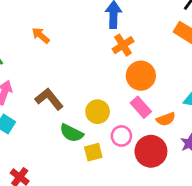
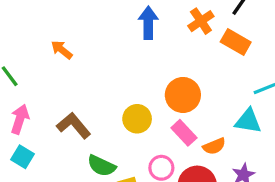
orange cross: (123, 45) -> (201, 21), moved
yellow circle: (98, 112) -> (137, 119), moved

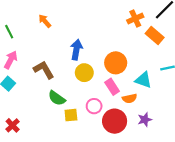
blue arrow: (148, 23) -> (76, 50), moved
cyan triangle: (248, 121) -> (143, 80), moved

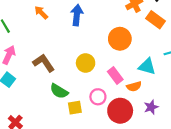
blue arrow: (76, 50) -> (77, 15), moved
orange circle: (116, 63) -> (120, 39), moved

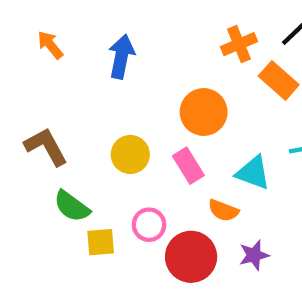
pink rectangle: (115, 76) -> (188, 166), moved
orange semicircle: (134, 86) -> (223, 210), turned 32

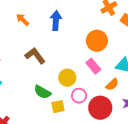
brown L-shape: (46, 147) -> (35, 56), moved
yellow circle: (130, 154) -> (67, 78), moved
orange semicircle: (223, 210) -> (112, 84), turned -56

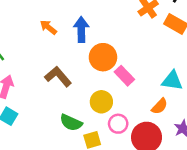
orange arrow: (23, 20) -> (48, 27), moved
orange circle: (97, 41) -> (103, 57), moved
pink rectangle: (93, 66) -> (124, 76), moved

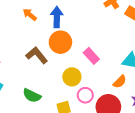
orange circle: (103, 57) -> (60, 42), moved
green semicircle: (71, 123) -> (32, 96), moved

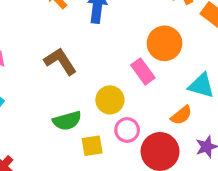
orange circle: (60, 42) -> (164, 43), moved
green semicircle: (32, 96) -> (67, 121), moved, turned -48

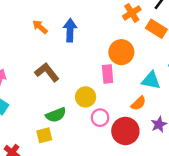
pink rectangle: (143, 71) -> (108, 74), turned 36
yellow square: (92, 146) -> (44, 135), moved

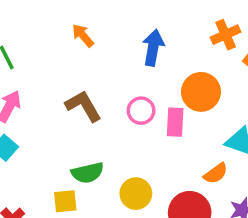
blue arrow: (70, 30) -> (153, 48), moved
yellow circle: (86, 97) -> (136, 194), moved
pink circle: (100, 118) -> (141, 111), moved

